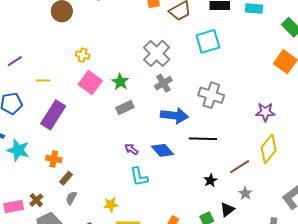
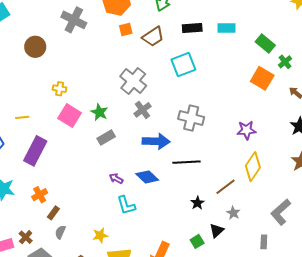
orange cross: (54, 159) -> (40, 195), turned -35

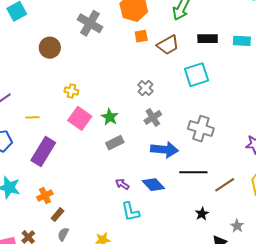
gray cross: (133, 81) -> (145, 88), size x0.6
brown line: (225, 187) -> (225, 185), moved

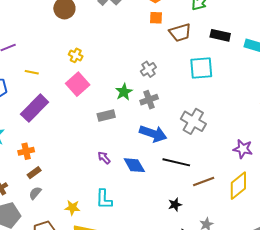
green star: (110, 117) -> (124, 92), moved
cyan L-shape: (130, 212) -> (104, 199), moved

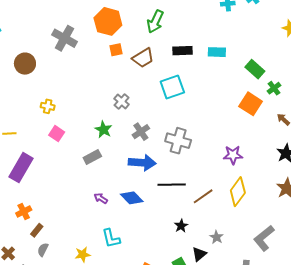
pink square: (78, 84) -> (57, 134), size x0.7
gray cross: (149, 100) -> (141, 132), moved

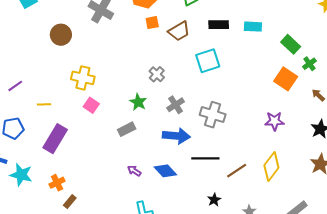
yellow cross: (48, 106) -> (83, 78), size x1.6
purple star: (233, 155) -> (274, 121), moved

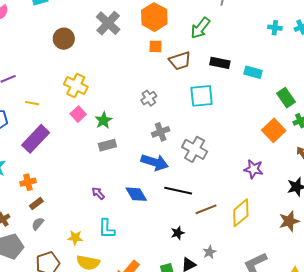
green star: (138, 102) -> (104, 120), moved
purple arrow: (134, 171) -> (98, 193), moved

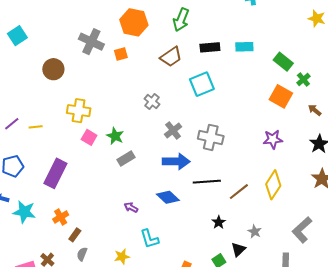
orange square: (156, 46) -> (121, 54), moved
yellow line: (32, 103) -> (36, 127), moved

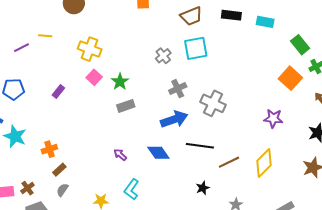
cyan square: (202, 84) -> (196, 48), moved
yellow line: (36, 127) -> (45, 36), moved
blue arrow: (176, 161) -> (174, 119), turned -32
purple rectangle: (55, 173) -> (58, 92), moved, size x0.5
cyan L-shape: (149, 239) -> (132, 189), turned 40

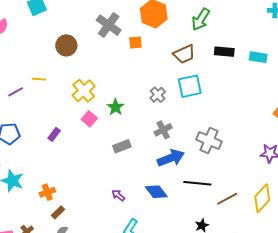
yellow cross: (90, 49) -> (84, 91), turned 30
green star: (120, 82) -> (115, 107), moved
gray cross: (178, 89) -> (163, 130), moved

